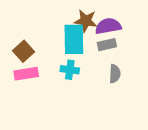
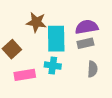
brown star: (86, 21) -> (36, 22), moved
pink rectangle: (26, 74) -> (25, 75), moved

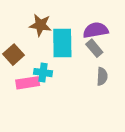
gray rectangle: (85, 43) -> (94, 48), turned 63
cyan cross: (53, 66) -> (43, 73), moved

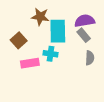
cyan cross: (43, 73) -> (51, 54), moved

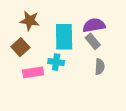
brown star: (40, 17) -> (30, 21), moved

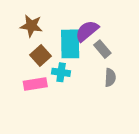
purple semicircle: (94, 25) -> (87, 31), moved, turned -30
brown square: (20, 47) -> (40, 56), moved

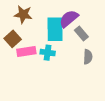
brown square: (40, 56) -> (13, 39), moved
pink rectangle: (35, 84) -> (26, 52), moved

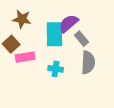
cyan cross: (48, 53) -> (56, 69), moved
gray semicircle: (88, 57) -> (88, 62), size x1.5

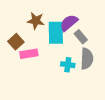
brown star: (22, 19) -> (36, 21), moved
cyan cross: (56, 69) -> (68, 65), moved

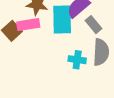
pink rectangle: (29, 54) -> (28, 25), moved

